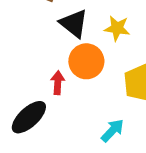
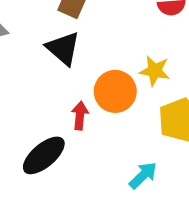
black triangle: (74, 23) -> (63, 48), moved
yellow star: (117, 28) -> (155, 71), moved

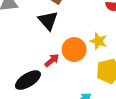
red arrow: (80, 116) -> (52, 60), turned 35

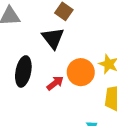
black ellipse: (28, 80) -> (23, 71), moved, turned -50

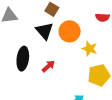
orange circle: (81, 72) -> (70, 31), moved

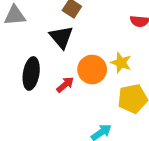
orange circle: (70, 31) -> (92, 69), moved

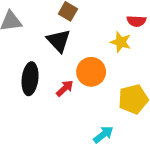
yellow star: (121, 63) -> (121, 42), moved

